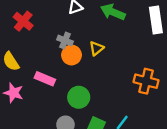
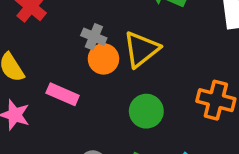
yellow triangle: (96, 48) -> (141, 49), size x1.6
green circle: (79, 97) -> (146, 111), moved

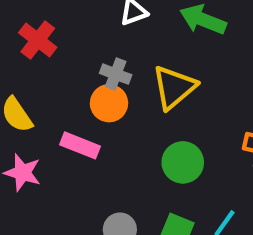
orange circle: (103, 59) -> (109, 103), moved

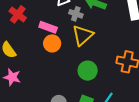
gray cross: (116, 74) -> (76, 14), moved
pink rectangle: (80, 145) -> (48, 27), moved

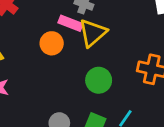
pink rectangle: (48, 27) -> (71, 23), moved

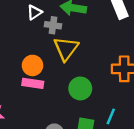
pink rectangle: (71, 23) -> (33, 83), moved

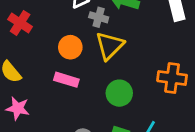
orange circle: (33, 65) -> (70, 47), moved

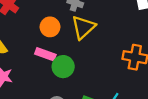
green circle: (119, 93) -> (63, 67), moved

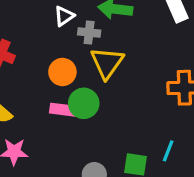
green circle: (63, 67) -> (84, 103), moved

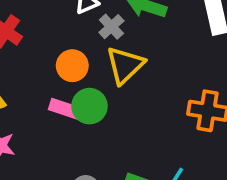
gray cross: (89, 32) -> (111, 27), turned 30

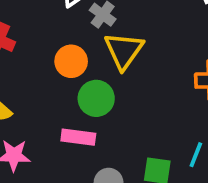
pink rectangle: (66, 109) -> (78, 137), moved

